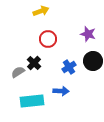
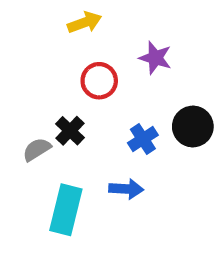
purple star: (88, 34) -> (155, 58), moved
cyan rectangle: (32, 101) -> (66, 210), turned -70

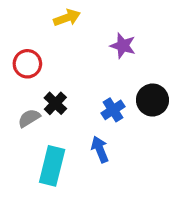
red circle: (99, 81) -> (27, 64), moved
blue arrow: (126, 189) -> (100, 149), turned -115

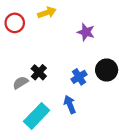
red circle: (27, 64) -> (15, 23), moved
cyan rectangle: (52, 166) -> (37, 116), turned 30

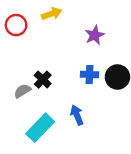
purple star: (86, 32) -> (95, 35), turned 30
blue cross: (79, 77) -> (90, 74), moved, turned 35

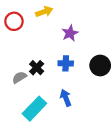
purple star: (95, 35) -> (70, 33), moved
blue cross: (90, 74) -> (66, 63), moved

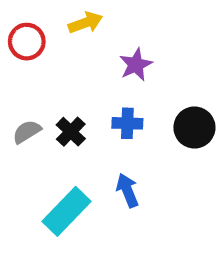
gray semicircle: (19, 77) -> (27, 132), moved

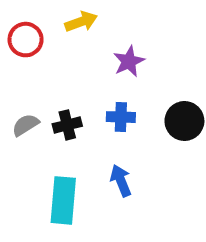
black cross: (71, 132) -> (67, 125), turned 32
cyan rectangle: (67, 211) -> (63, 200), turned -39

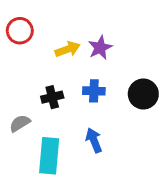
yellow arrow: (81, 22) -> (68, 49), moved
gray semicircle: (26, 125) -> (20, 123), moved

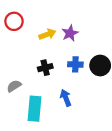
blue cross: (94, 91) -> (75, 64), moved
black cross: (52, 97) -> (45, 68), moved

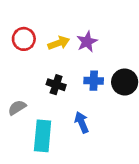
red circle: (14, 21) -> (24, 39), moved
black cross: (45, 68) -> (56, 85), turned 32

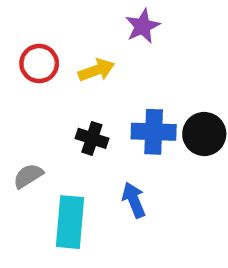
purple star: (87, 42) -> (143, 26), moved
blue cross: (94, 81) -> (154, 132), size x1.4

